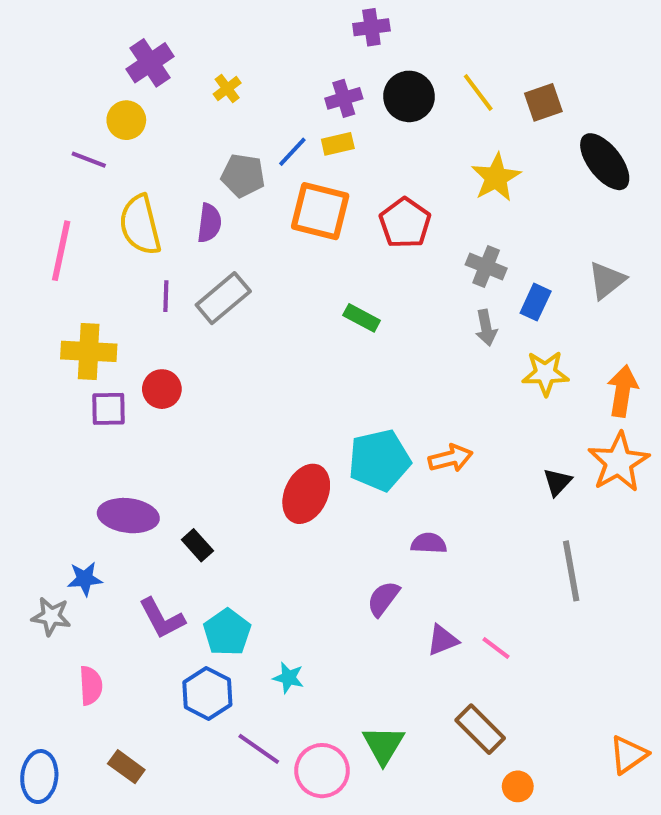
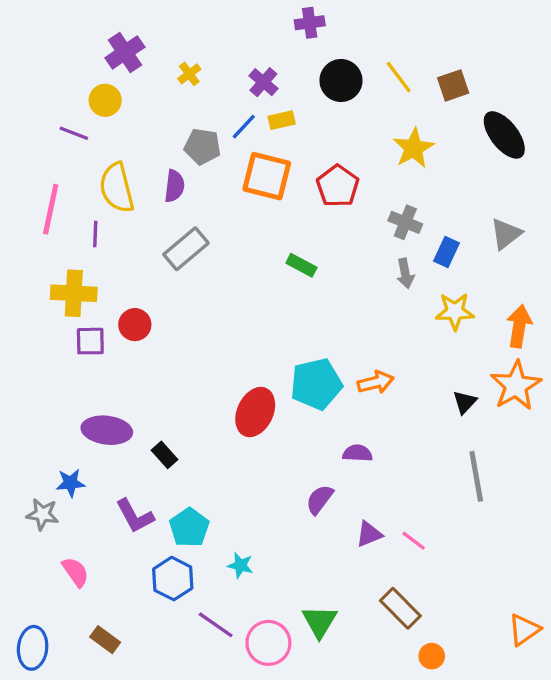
purple cross: (344, 98) -> (263, 82), moved, turned -32
purple line: (166, 296) -> (95, 234), moved
pink semicircle: (91, 686) -> (75, 572), turned -32

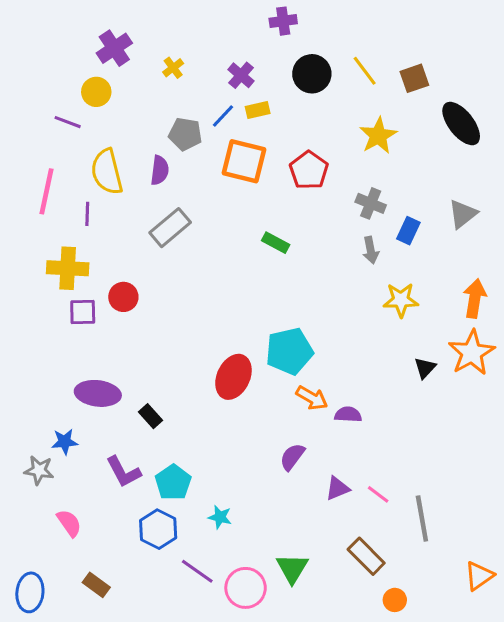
yellow star: (455, 311) -> (401, 300), moved
orange arrow: (376, 382) -> (312, 398), moved, turned 44
purple semicircle: (357, 453) -> (348, 415), moved
gray line: (476, 476) -> (422, 519), moved

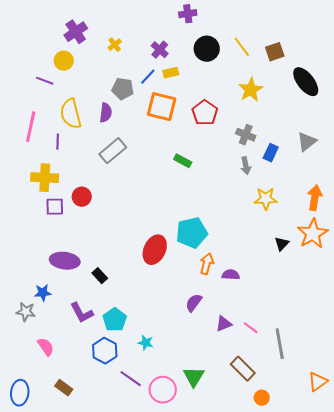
orange arrow: (312, 398) -> (207, 264), turned -105

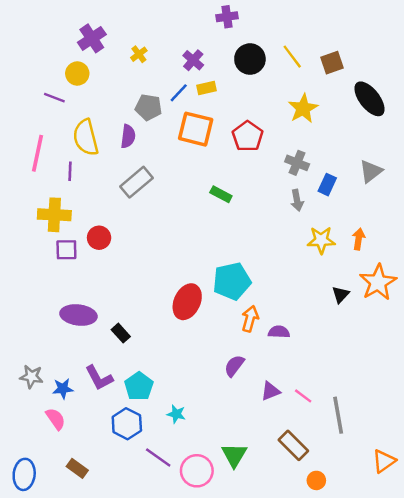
orange arrow: (315, 198) -> (359, 239), moved, size x0.7
blue star: (43, 293) -> (63, 389), moved

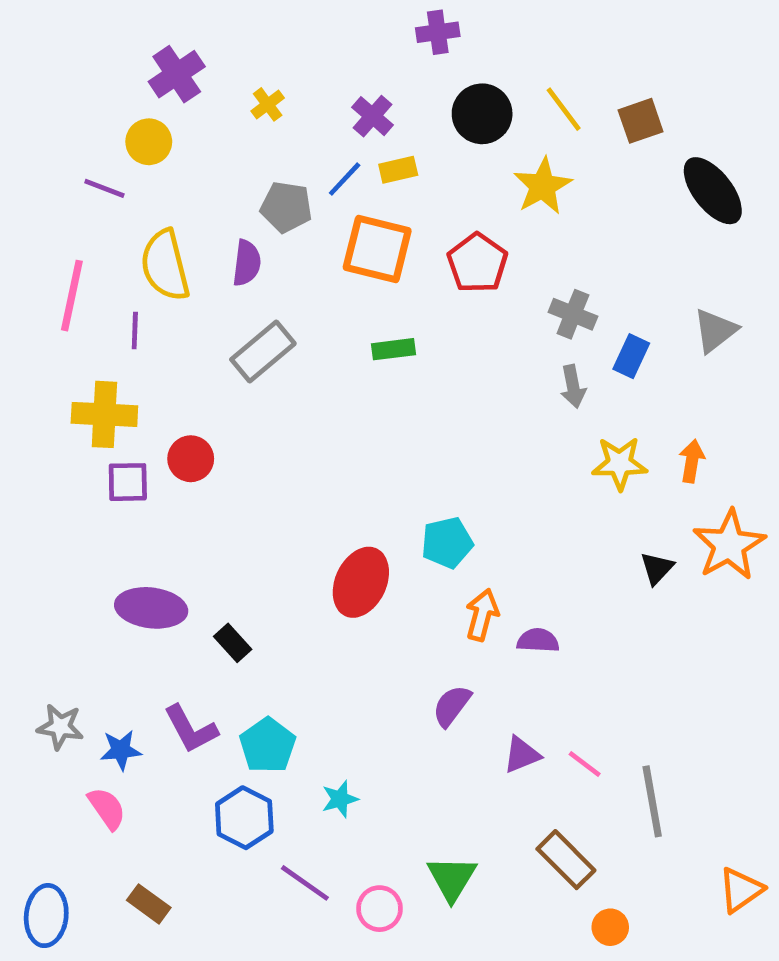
yellow star: (303, 109) -> (543, 186), moved
green rectangle: (221, 194) -> (393, 349), moved, turned -35
cyan pentagon: (232, 281) -> (447, 543), size x0.7
cyan star: (176, 414) -> (340, 799), turned -30
pink circle: (197, 471) -> (380, 909), size x0.7

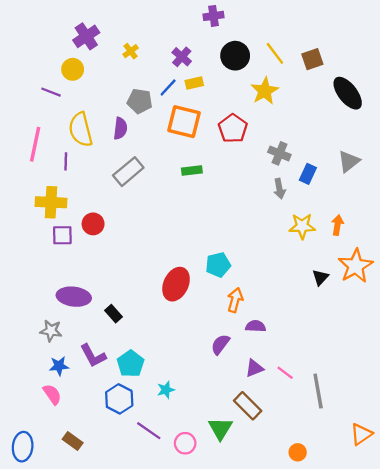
purple semicircle: (538, 641) -> (256, 326), moved
gray star: (60, 727) -> (51, 331), moved
brown rectangle: (566, 860) -> (248, 406), moved

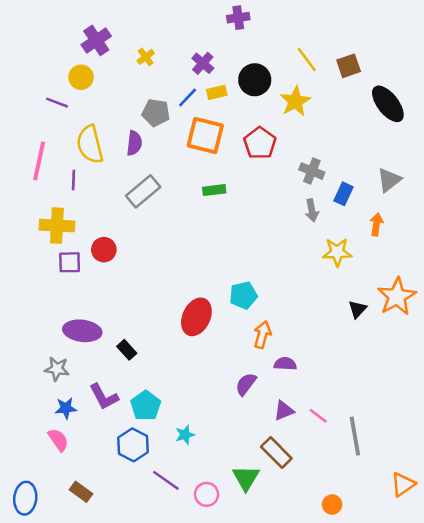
black circle: (235, 56) -> (255, 80), moved
orange arrow: (337, 225) -> (376, 224), moved

